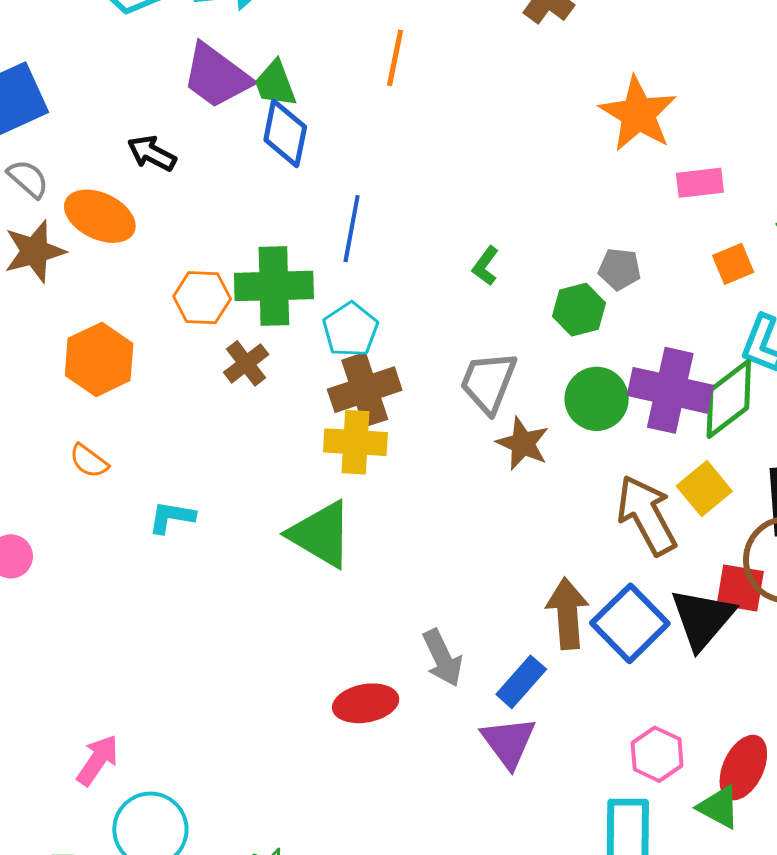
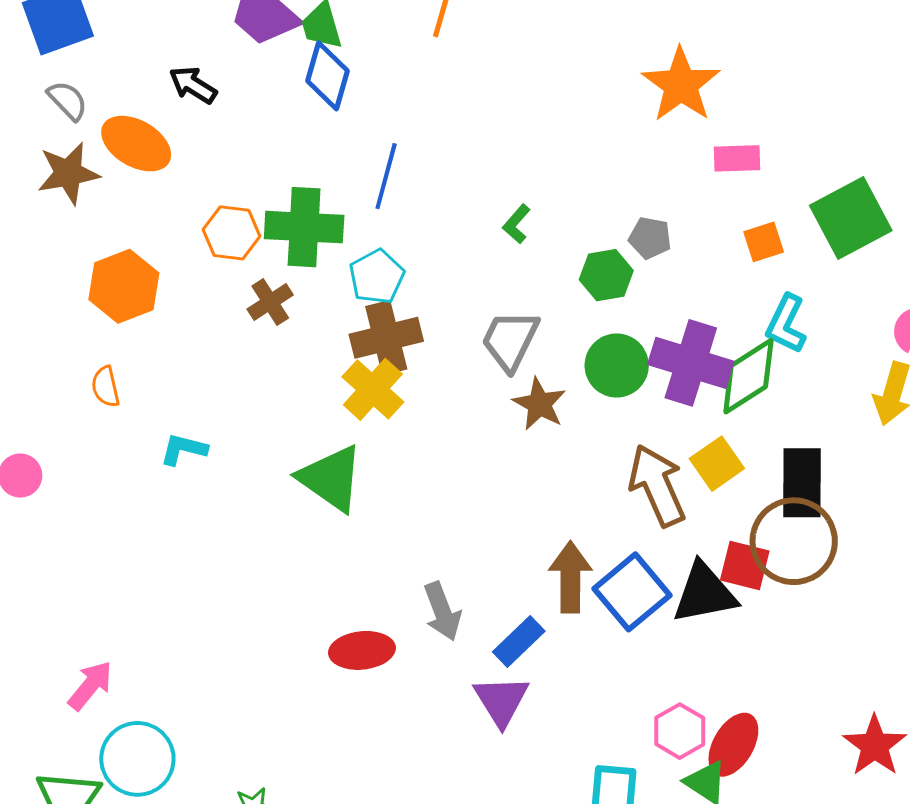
yellow cross: (355, 442) -> (373, 389), turned 34
orange semicircle: (89, 461) -> (106, 387), turned 36
black triangle: (702, 619) -> (704, 593), turned 34
pink hexagon: (657, 754) -> (680, 731), moved

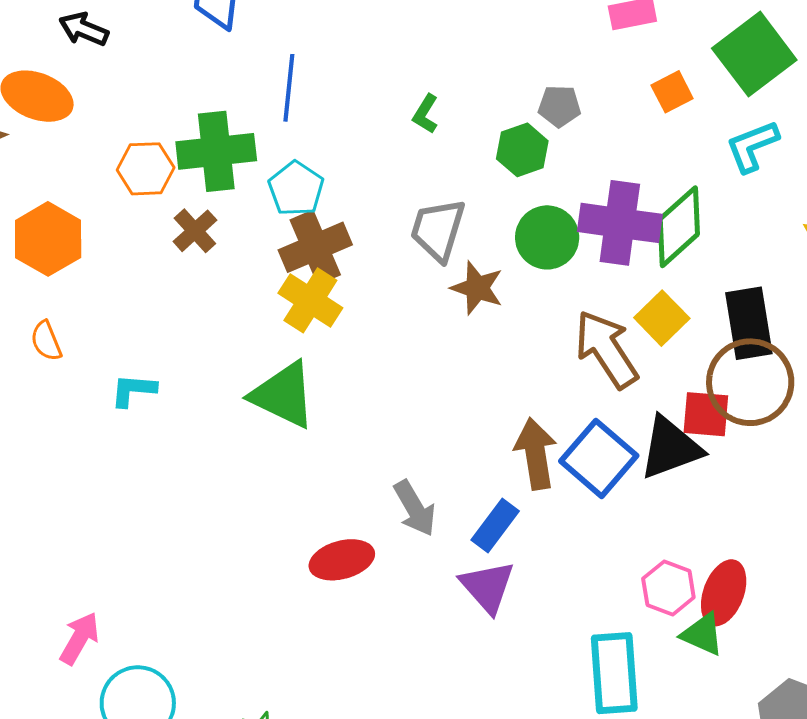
cyan L-shape: (786, 324) -> (752, 146), moved, turned 52

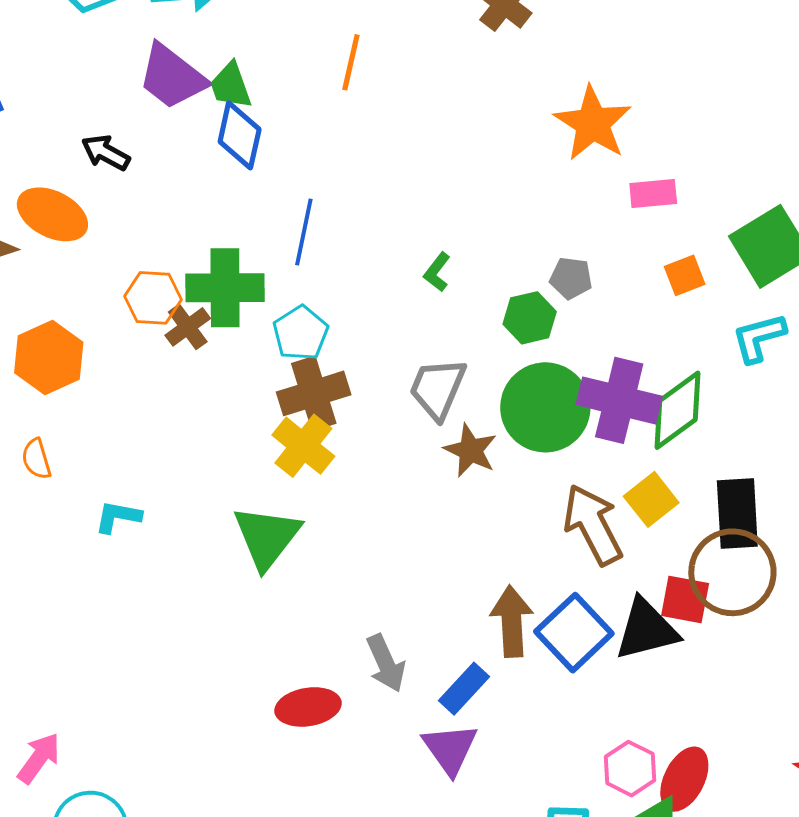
brown cross: (195, 231) -> (188, 327), moved
green circle: (547, 237) -> (545, 407), size x1.4
green triangle: (283, 395) -> (267, 537), turned 36

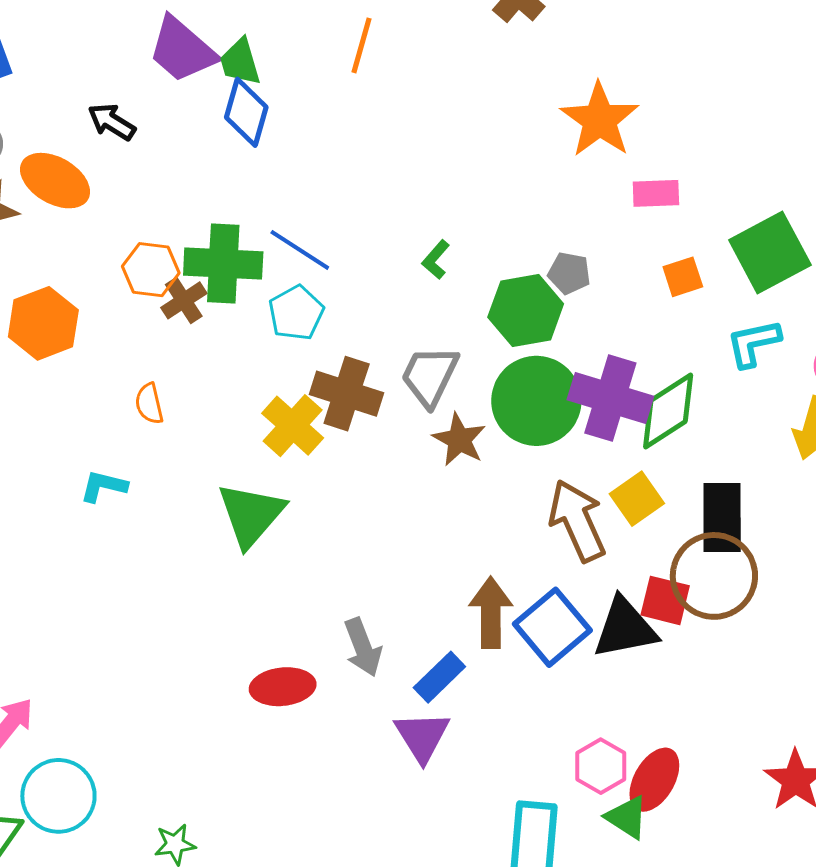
blue line: (304, 232) -> (300, 250), moved, turned -72
green hexagon: (530, 318) -> (526, 311), size x1.4
brown cross: (314, 393) -> (347, 394), moved, turned 32
orange semicircle: (36, 459) -> (149, 404), moved

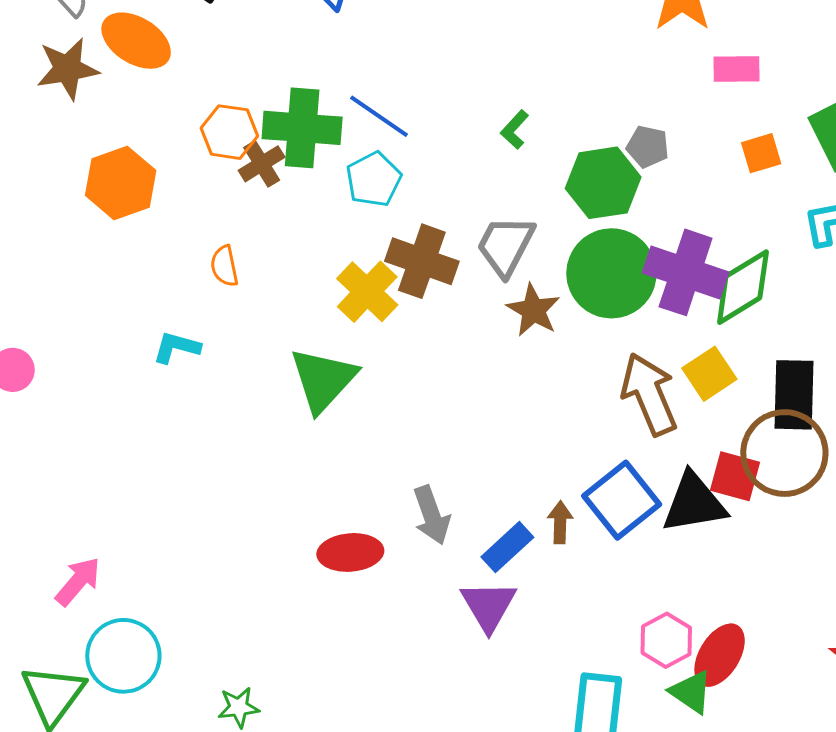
brown arrow: (491, 613) -> (560, 522), moved, size x0.6

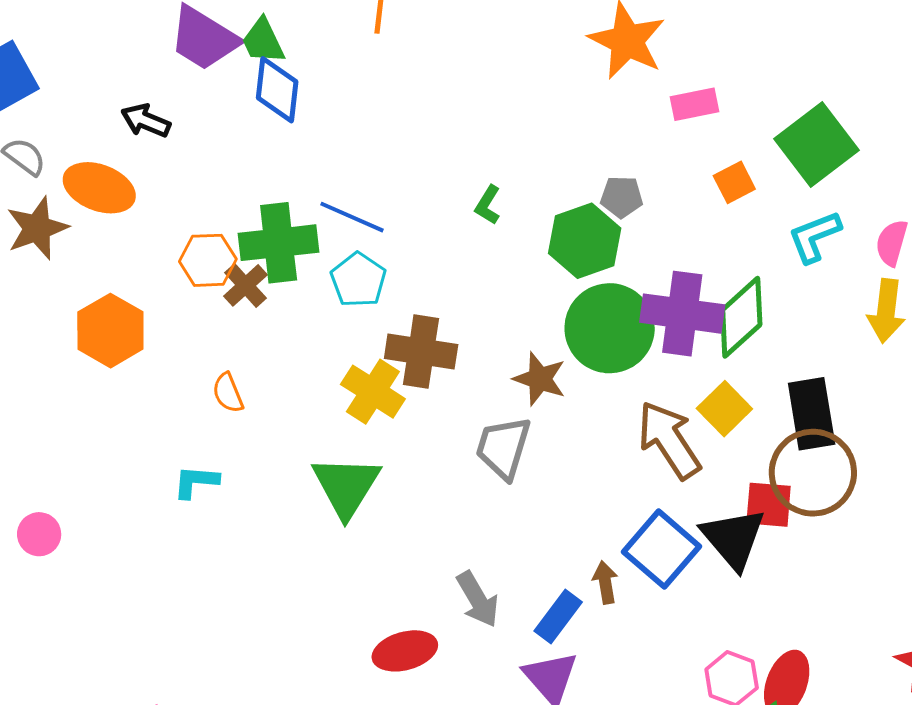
gray trapezoid: (506, 246) -> (503, 448), moved
black triangle: (694, 503) -> (733, 538), turned -50

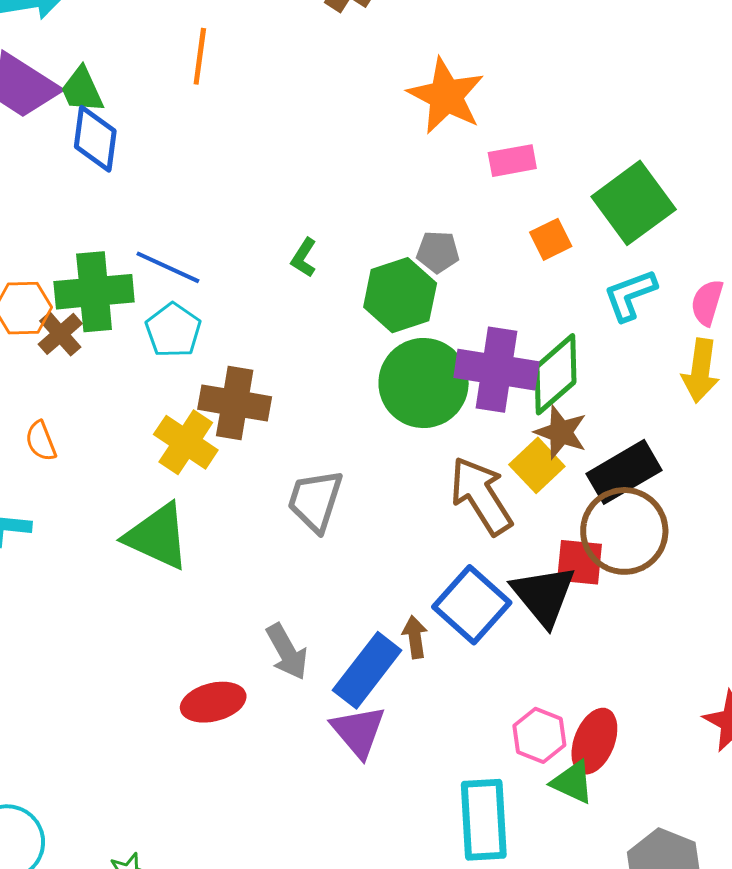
brown star: (540, 379) -> (561, 432), moved
black rectangle: (812, 414) -> (624, 472), turned 68
green triangle: (346, 486) -> (157, 536), turned -38
blue rectangle: (558, 616) -> (367, 670), size x1.4

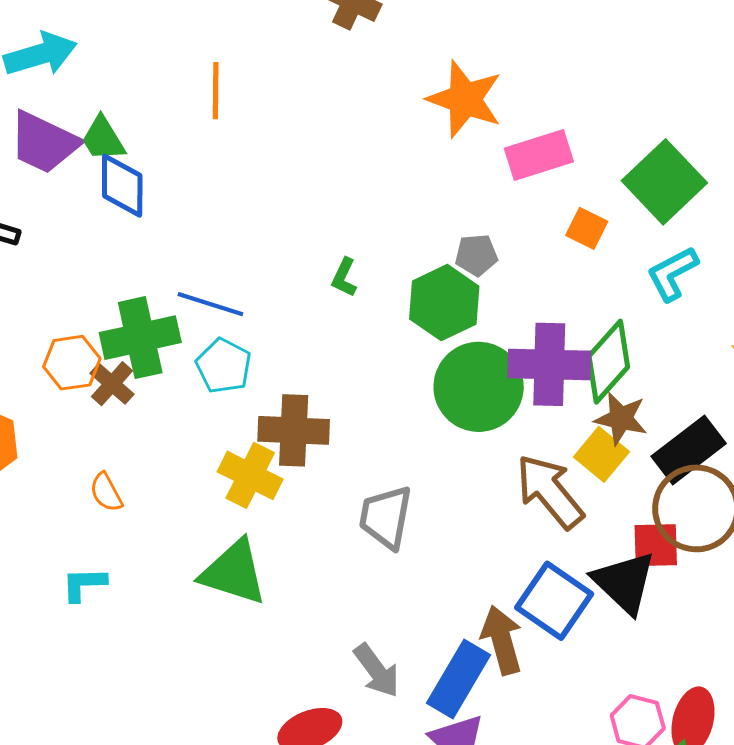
pink rectangle: (512, 161) -> (539, 155), size x1.4
orange square: (551, 239) -> (587, 228), turned -30
brown arrow: (415, 637) -> (502, 640), size x1.6

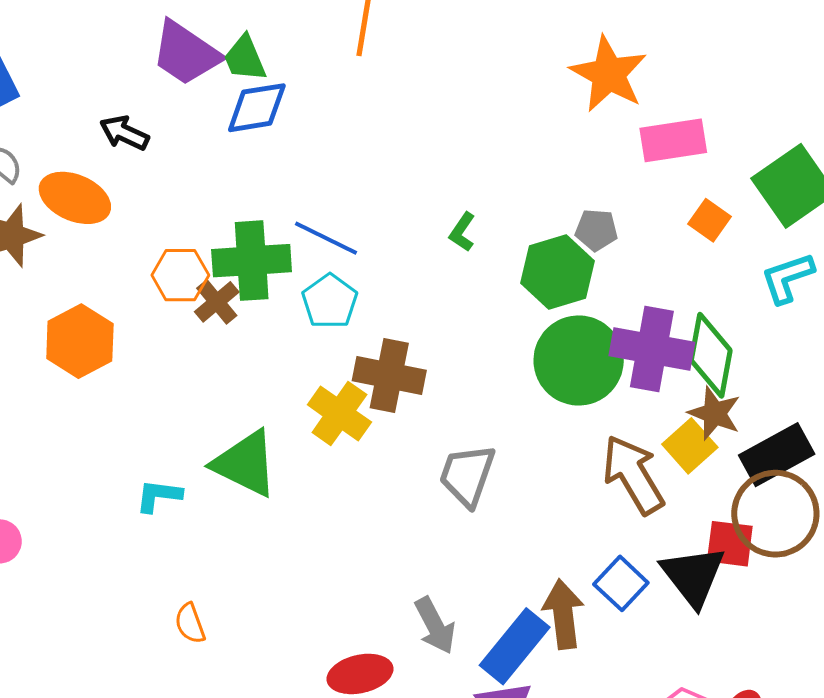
blue diamond: (122, 186) -> (257, 108), turned 72
green diamond: (608, 362) -> (711, 355), turned -40
orange semicircle: (106, 492) -> (190, 623), moved
green triangle: (234, 572) -> (245, 464), moved
blue square: (554, 601) -> (621, 583), size x0.7

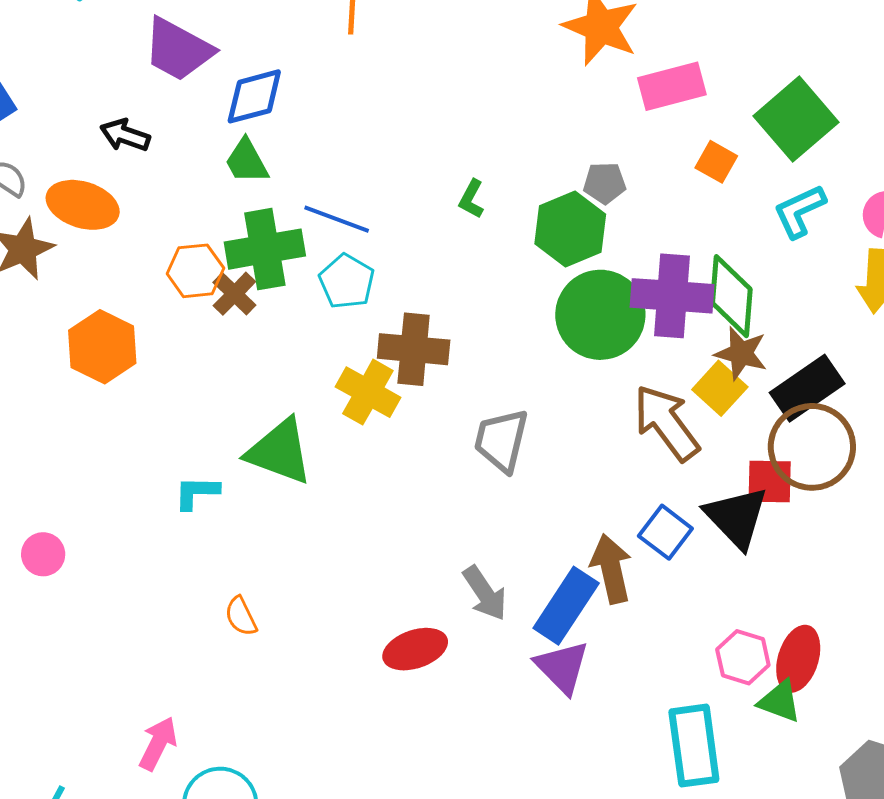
green trapezoid: (245, 58) -> (247, 161), moved

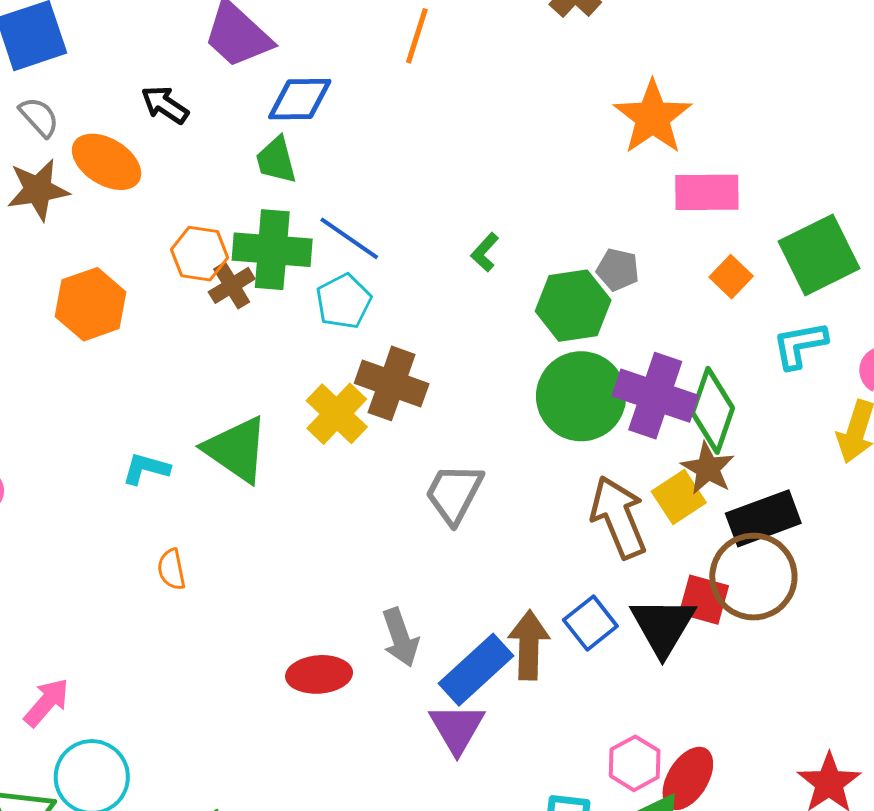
orange semicircle: (241, 616) -> (171, 569), moved

